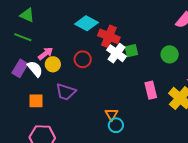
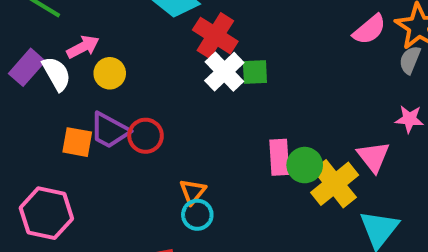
green circle: (170, 54) -> (305, 165), moved
red circle: (83, 59) -> (146, 136), moved
yellow circle: (53, 64) -> (110, 73), moved
orange square: (36, 101) -> (77, 142), moved

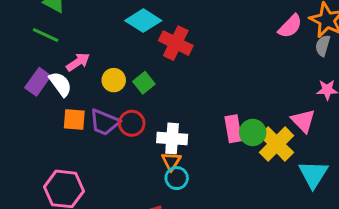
white cross: (224, 72) -> (172, 138), moved, turned -36
green square: (255, 72) -> (144, 83), moved, turned -30
yellow circle: (110, 73) -> (114, 80), moved
orange square: (77, 142) -> (74, 120), moved

